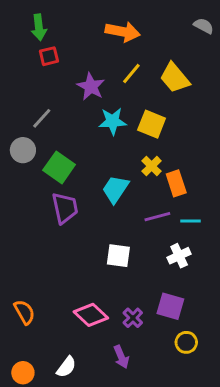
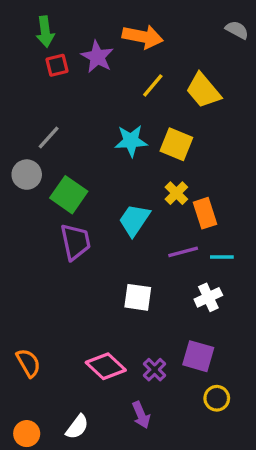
purple star: (91, 87) -> (97, 57), moved

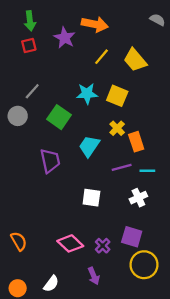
red square: (57, 65) -> (29, 45), moved
green square: (69, 195) -> (59, 117), moved
yellow circle: (217, 398) -> (144, 265), size x1.6

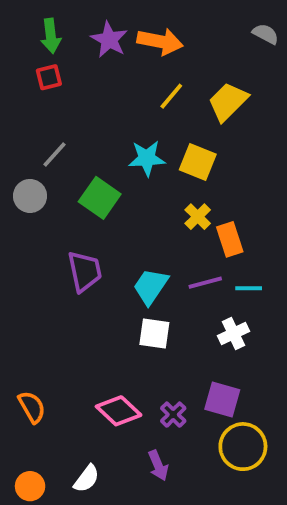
purple star: (65, 38) -> (109, 40), moved
yellow trapezoid: (135, 60) -> (228, 102), turned 85
cyan trapezoid: (89, 146) -> (151, 286), moved

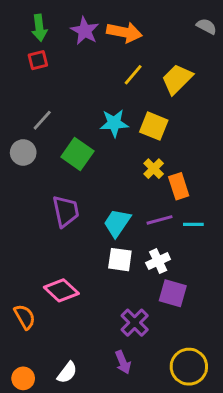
white cross: (234, 334) -> (158, 261), moved
purple square: (222, 399) -> (173, 293), moved
pink diamond: (119, 411) -> (61, 290), moved
purple cross: (173, 415) -> (135, 323), size x1.4
yellow circle: (243, 447) -> (189, 367), moved

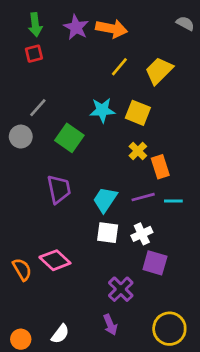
orange semicircle: (25, 317) -> (22, 269), moved

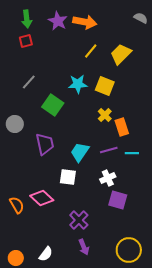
gray circle: (21, 137) -> (15, 124), moved
white square: (108, 233) -> (68, 177), moved
purple cross: (121, 289) -> (79, 220), moved

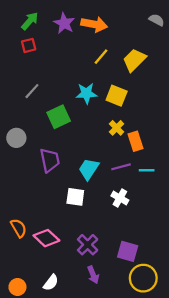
green arrow: (27, 19) -> (30, 21), turned -132
green square: (53, 105) -> (59, 117), turned 30
white cross: (108, 178) -> (120, 198), turned -35
pink diamond: (42, 198) -> (46, 238), moved
purple square: (118, 200) -> (128, 251), moved

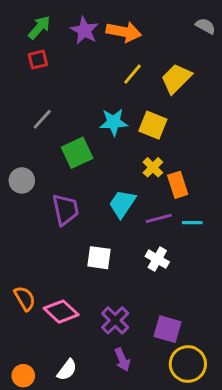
cyan trapezoid: (89, 169) -> (122, 204), moved

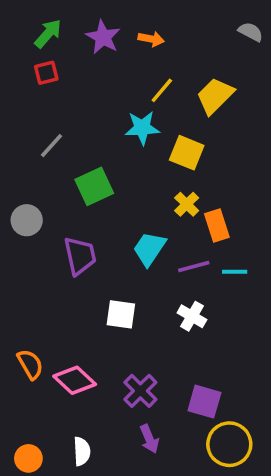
orange arrow: (124, 32) -> (151, 39), size x0.6
cyan star: (114, 122) -> (142, 128), moved
white semicircle: (67, 370) -> (82, 451), turned -40

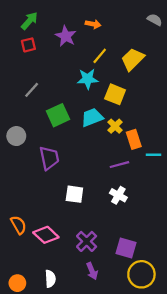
purple star: (103, 37) -> (66, 36), moved
cyan trapezoid: (149, 249) -> (92, 117), moved, turned 35
cyan line: (235, 272) -> (153, 155), moved

